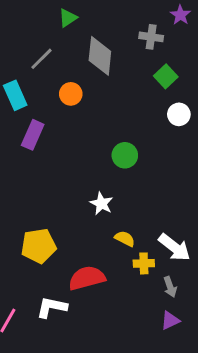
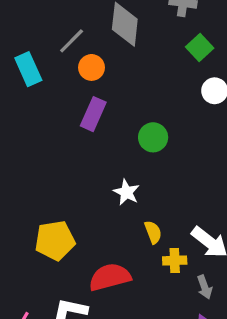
gray line: (42, 59) -> (72, 41), moved
purple rectangle: (33, 135) -> (93, 114), moved
yellow semicircle: (125, 239) -> (153, 232), turned 42

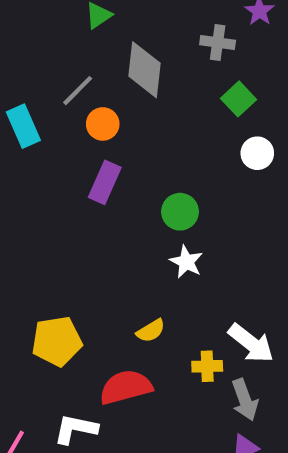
white star: (126, 192) -> (186, 262), moved
yellow semicircle: (153, 232) -> (151, 331), moved, turned 80
gray arrow: (205, 287) -> (245, 400), size x1.4

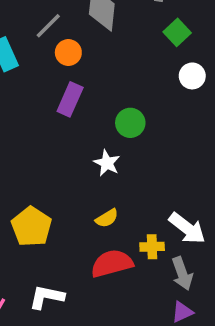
white star: (186, 262) -> (107, 163), moved
yellow pentagon: (57, 341) -> (32, 227), turned -30
red semicircle: (126, 387) -> (112, 263), moved

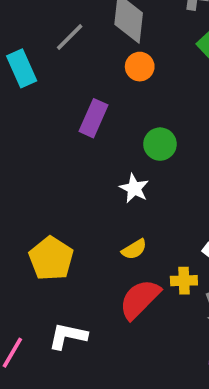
orange circle: (68, 53) -> (140, 67), moved
red semicircle: (112, 263) -> (140, 299), turned -30

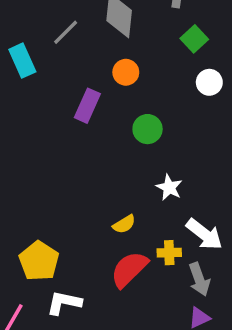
orange circle: (140, 67) -> (126, 72), moved
white star: (134, 188) -> (169, 187), moved
yellow pentagon: (51, 258) -> (39, 261), moved

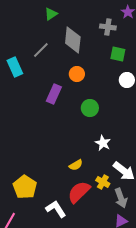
green square: (194, 39) -> (118, 54), turned -35
yellow cross: (169, 253) -> (103, 182), turned 32
white L-shape: (64, 303) -> (56, 209), moved, turned 45

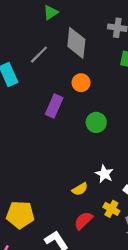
white star: (103, 143) -> (104, 174), moved
yellow pentagon: (25, 187) -> (20, 215), turned -30
red semicircle: (79, 192) -> (83, 221), size x0.7

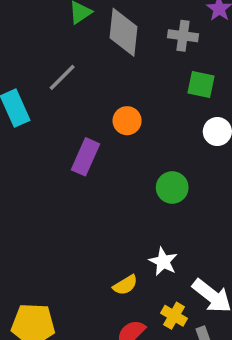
gray diamond: (76, 43) -> (123, 32), moved
green circle: (96, 122) -> (172, 187), moved

